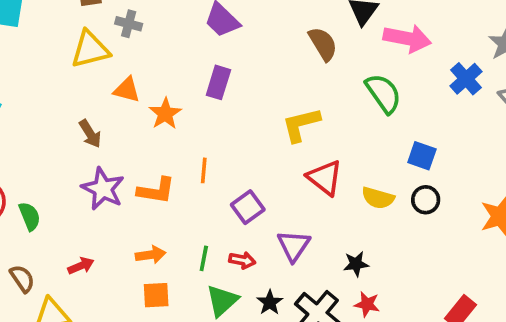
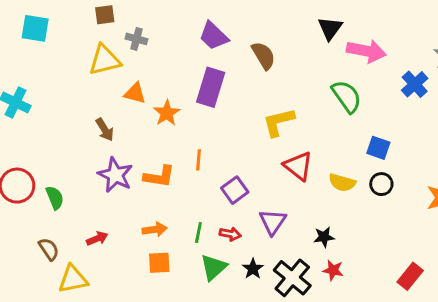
brown semicircle: (323, 44) -> (263, 56), moved
purple rectangle: (218, 82) -> (211, 87), size x1.4

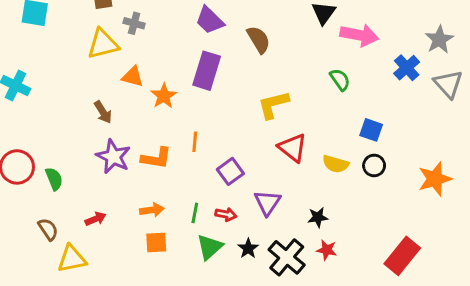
green semicircle: (347, 96) -> (340, 80), size x0.7
red rectangle: (410, 276) -> (402, 256), size x1.4

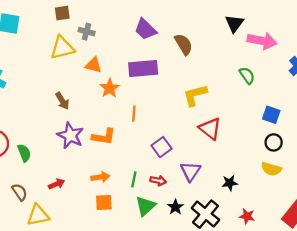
purple rectangle: (207, 71) -> (143, 69), turned 68
orange triangle: (133, 77) -> (93, 65), moved
orange line: (195, 142) -> (134, 114), moved
yellow semicircle: (336, 164) -> (271, 169), moved
red star: (327, 250) -> (247, 216), moved

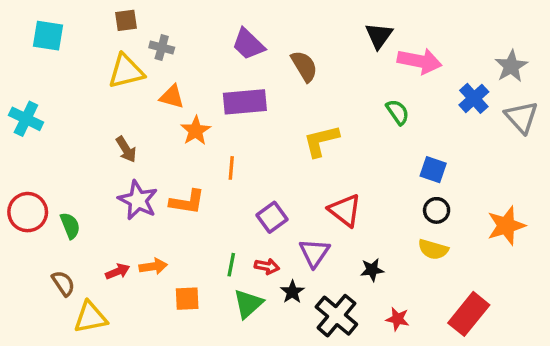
red triangle: (210, 129) -> (345, 210), moved
orange arrow: (100, 177) -> (153, 266), moved
black star: (175, 207) -> (292, 292), moved

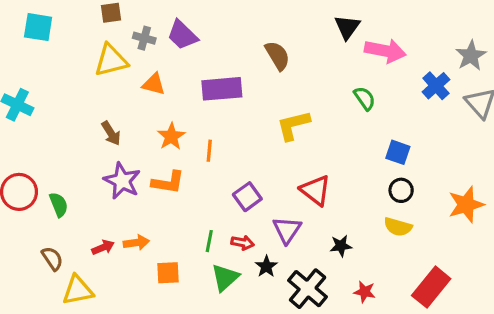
purple trapezoid: (248, 44) -> (182, 35), moved
orange star: (196, 131) -> (171, 136), moved

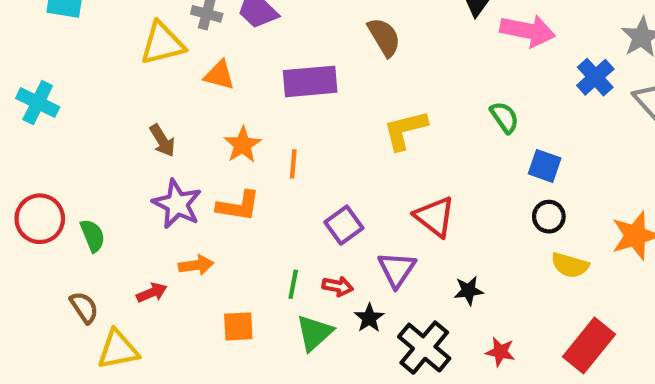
green semicircle: (365, 98) -> (504, 117), moved
yellow semicircle: (398, 227) -> (570, 265), moved
orange arrow: (136, 243) -> (196, 265), moved

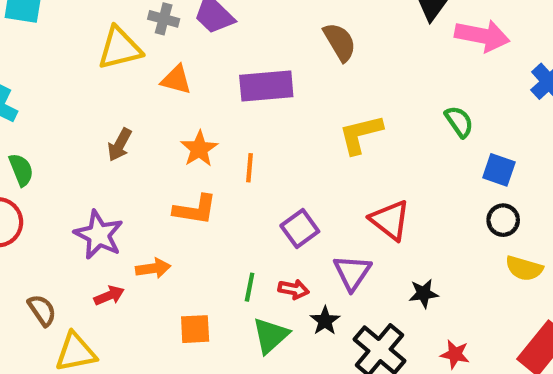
brown arrow: (162, 141) -> (120, 145), turned 60
purple star: (177, 204) -> (99, 235), moved
green semicircle: (93, 236) -> (21, 170), moved

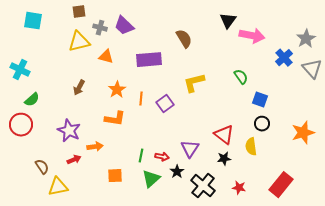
green semicircle: (21, 170) -> (32, 100), turned 70
red triangle: (390, 220) -> (224, 135), moved
purple square: (300, 228) -> (165, 104), moved
yellow semicircle: (524, 268) -> (251, 147), moved, turned 66

